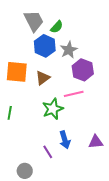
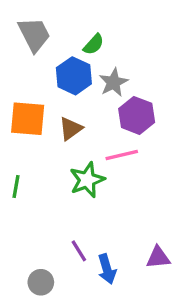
gray trapezoid: (34, 21) -> (34, 34), moved
blue arrow: (65, 140) -> (107, 269), moved
purple triangle: (96, 142) -> (158, 257), moved

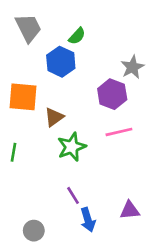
gray star: (114, 82) -> (132, 67), moved
brown triangle: (71, 129) -> (54, 117), moved
pink line: (122, 155) -> (119, 132), moved
purple line: (79, 251) -> (73, 195), moved

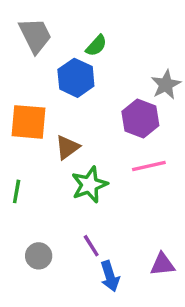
gray circle: (34, 231) -> (39, 256), moved

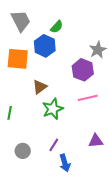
orange square: (28, 122) -> (18, 59), moved
purple line: (91, 246) -> (54, 145), turned 64
purple triangle: (162, 264) -> (96, 141), moved

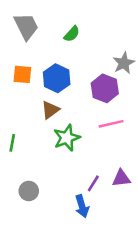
blue hexagon: (45, 46) -> (57, 78), moved
orange square: (18, 59) -> (22, 74), size x0.7
purple line: (54, 145) -> (93, 183), moved

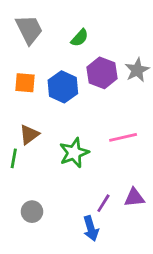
purple hexagon: (105, 88) -> (102, 73), moved
brown triangle: (50, 110) -> (29, 135), moved

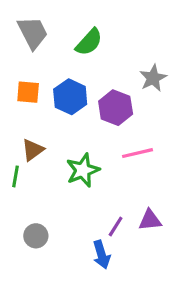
green semicircle: (80, 38) -> (89, 42), size x1.4
purple hexagon: (102, 73) -> (116, 108), moved

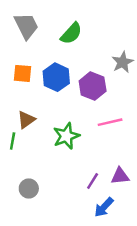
blue arrow: (101, 255) -> (104, 207), moved, turned 60

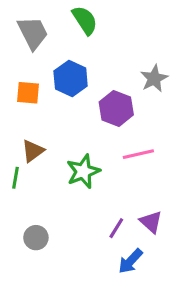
green semicircle: (71, 33) -> (85, 20), moved, turned -75
blue hexagon: (56, 77) -> (71, 78), moved
purple triangle: (120, 176) -> (151, 222), turned 48

